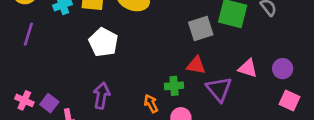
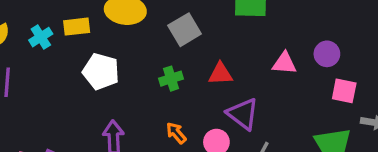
gray square: (201, 29) -> (185, 30), moved
green cross: (174, 86) -> (171, 79), moved
purple triangle: (219, 89) -> (243, 114), moved

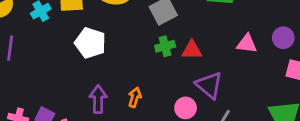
green cross: (171, 79) -> (165, 46), moved
orange arrow: (176, 133) -> (135, 97), moved, turned 54

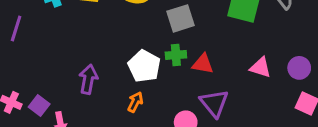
white pentagon: (90, 43) -> (144, 66), moved
purple arrow: (98, 99) -> (88, 79), moved

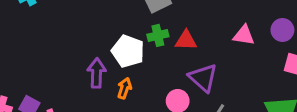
purple arrow: (88, 79) -> (97, 73), moved

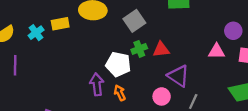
pink triangle: (244, 35) -> (216, 51), moved
orange arrow: (124, 88) -> (120, 93), turned -35

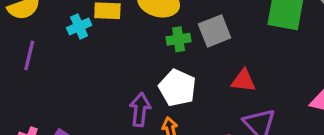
cyan cross: (36, 33) -> (79, 27), moved
green cross: (139, 49) -> (179, 39), moved

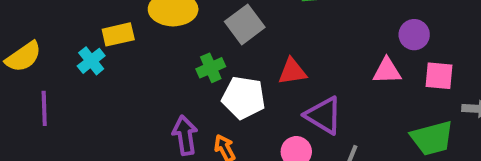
green cross: (179, 39) -> (211, 68), moved
white pentagon: (177, 88) -> (244, 98), moved

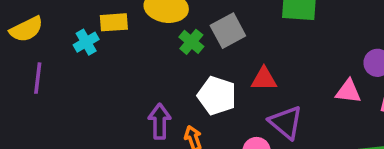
green cross: (211, 68) -> (191, 42), moved, turned -35

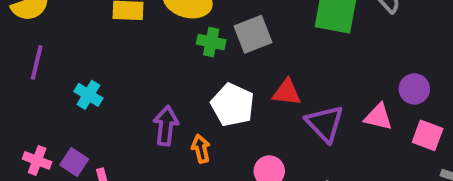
cyan cross: (86, 42) -> (88, 95), moved, turned -35
green cross: (191, 42) -> (211, 42), turned -35
purple triangle: (286, 122) -> (325, 123), moved

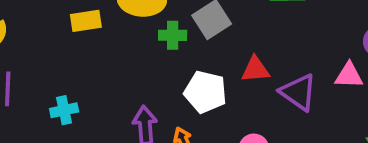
cyan cross: (88, 95) -> (64, 110), turned -32

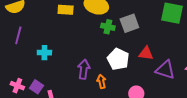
purple triangle: (298, 92) -> (165, 70), turned -30

